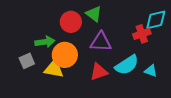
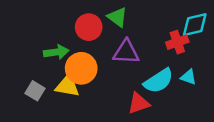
gray square: (27, 61) -> (35, 91), moved, turned -35
cyan triangle: (151, 71) -> (189, 77), moved
red triangle: (99, 72) -> (139, 103), moved

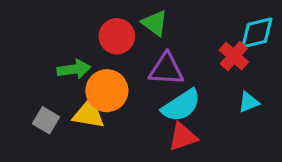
red cross: (177, 42) -> (234, 56), turned -30
cyan triangle: (189, 77) -> (249, 102), turned -42
cyan semicircle: (159, 81) -> (181, 105), moved

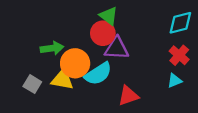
red circle: (117, 36) -> (103, 33), moved
red cross: (234, 56) -> (179, 55), moved
cyan triangle: (249, 102) -> (175, 81), moved
cyan semicircle: (181, 105) -> (98, 74), moved

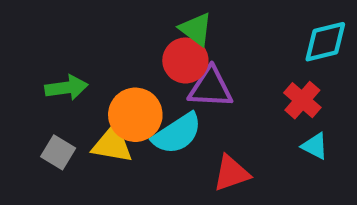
green arrow: (52, 48) -> (66, 88), moved
red cross: (179, 55) -> (302, 100), moved
cyan triangle: (175, 81) -> (315, 146), turned 49

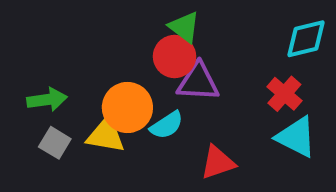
green arrow: (66, 88) -> (47, 100), moved
cyan semicircle: (177, 134) -> (167, 125), size x0.7
cyan triangle: (315, 146) -> (296, 137), size x1.6

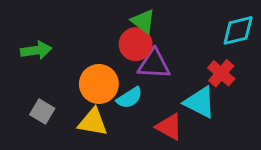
green arrow: (47, 100) -> (36, 50), moved
yellow triangle: (106, 135) -> (93, 122), moved
cyan triangle: (296, 137) -> (200, 102), moved
red triangle: (218, 162) -> (169, 127), turned 48

